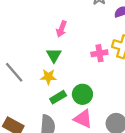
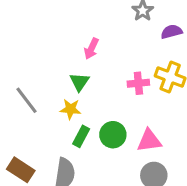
green rectangle: (58, 97) -> (81, 136), turned -35
pink triangle: (83, 119) -> (149, 141), moved, turned -36

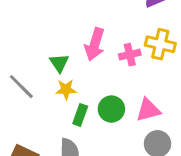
pink arrow: (91, 49) -> (95, 44), moved, size x1.5
green triangle: (79, 82) -> (59, 63), moved

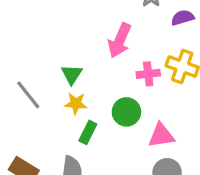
pink arrow: (95, 44) -> (120, 40), moved
green circle: (111, 109) -> (126, 112), moved

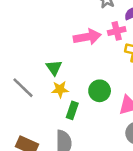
pink arrow: (120, 40) -> (87, 37), turned -116
pink cross: (148, 74) -> (117, 31), moved

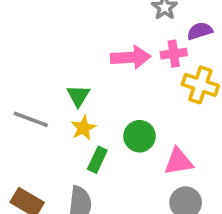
gray line: (23, 88) -> (31, 119), turned -30
yellow star: (60, 89) -> (83, 128), turned -30

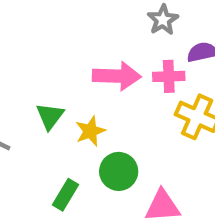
yellow star: (83, 128) -> (90, 131), moved

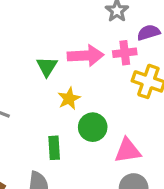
green triangle: (50, 116) -> (47, 67), moved
green rectangle: (66, 195) -> (54, 148), turned -30

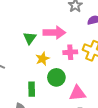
pink cross: (125, 53) -> (70, 52), moved

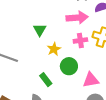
pink arrow: (54, 32) -> (77, 18), moved
green rectangle: (32, 89) -> (46, 80), turned -32

